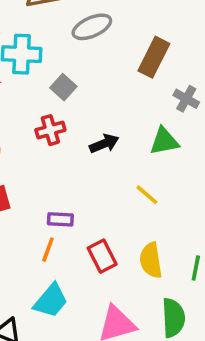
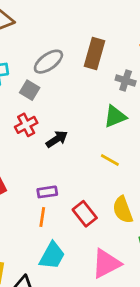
gray ellipse: (92, 27) -> (48, 62), moved
black arrow: (104, 144) -> (57, 139), moved

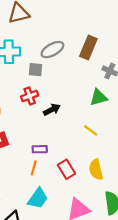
gray square: (30, 90) -> (35, 70), turned -32

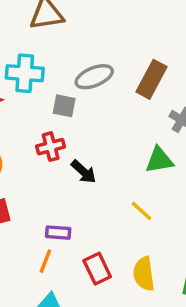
black arrow: (52, 110) -> (84, 172), turned 63

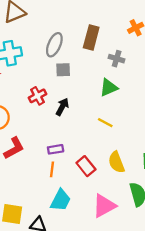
gray ellipse: (94, 77) -> (54, 45), turned -30
gray square: (64, 106) -> (63, 70), moved
black arrow: (84, 172) -> (62, 107), turned -90

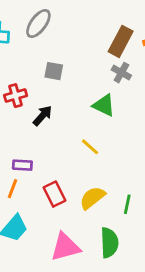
brown rectangle: (91, 37) -> (121, 41), moved
gray ellipse: (54, 45) -> (38, 24), moved
green triangle: (109, 88) -> (104, 105), turned 36
yellow semicircle: (116, 162) -> (92, 198), turned 60

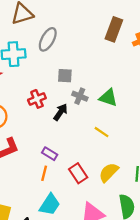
brown rectangle: (121, 41) -> (114, 29), moved
gray cross: (121, 73) -> (80, 96), moved
purple rectangle: (22, 165) -> (50, 154), turned 35

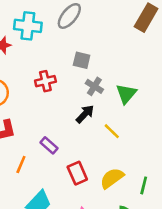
green triangle: (108, 98) -> (126, 94), turned 42
black arrow: (60, 112) -> (85, 114), moved
orange line: (44, 173) -> (21, 165), moved

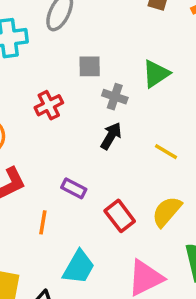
green triangle: (126, 94) -> (156, 74), moved, turned 30
yellow line: (112, 131) -> (166, 152), moved

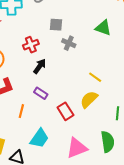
green triangle: (156, 74) -> (103, 28), moved, turned 48
black arrow: (111, 136) -> (40, 66), moved
yellow semicircle: (167, 212) -> (89, 99), moved

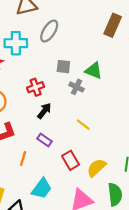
green triangle: (103, 28) -> (94, 71), moved
yellow line: (95, 77) -> (83, 125), moved
yellow semicircle: (89, 99) -> (96, 168), moved

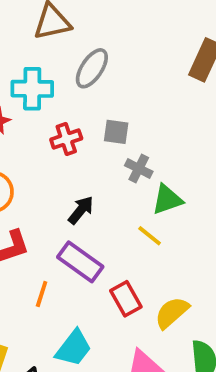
green triangle: (94, 71) -> (167, 199), moved, turned -42
red cross: (36, 87) -> (66, 139), moved
purple rectangle: (45, 140) -> (80, 262), size x1.6

